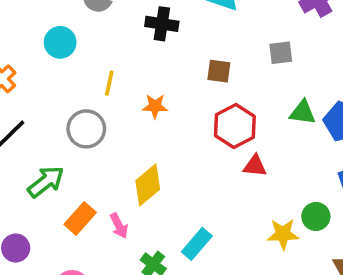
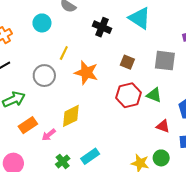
gray square: (281, 53) -> (165, 61), size x1.5
orange star: (155, 106) -> (86, 73), size x1.6
green triangle: (303, 112) -> (154, 95), moved
red triangle: (255, 166) -> (163, 126), moved
pink arrow: (119, 226) -> (49, 135), turned 64

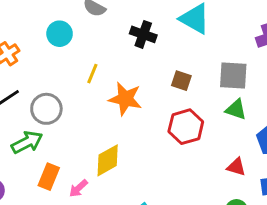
gray circle: (44, 76) -> (46, 109), moved
green triangle: (154, 95) -> (236, 109), moved
orange rectangle: (28, 125) -> (49, 177), turned -30

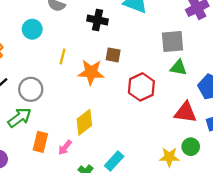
brown square: (181, 81) -> (113, 55), moved
red triangle: (236, 167) -> (185, 112), size x1.5

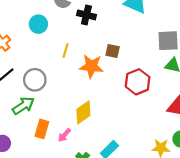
black cross: (97, 20) -> (86, 15), moved

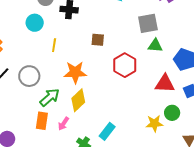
cyan circle: (38, 24) -> (35, 23), moved
orange star: (91, 66) -> (75, 72), moved
green arrow: (23, 106) -> (50, 97), moved

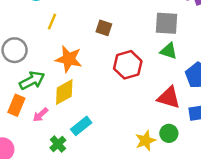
yellow star: (154, 123) -> (145, 141), turned -30
cyan rectangle: (107, 131) -> (81, 126), moved

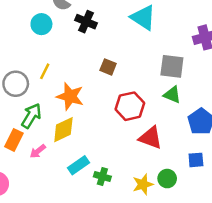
yellow line: (52, 22) -> (45, 71), moved
green arrow: (32, 81) -> (31, 116), turned -35
red triangle: (169, 98) -> (150, 138), moved
green cross: (58, 144) -> (102, 177), moved, turned -35

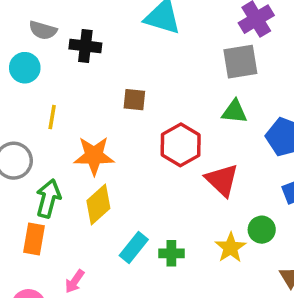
gray square: (172, 66) -> (240, 62), moved
yellow line: (45, 71) -> (52, 117), moved
red triangle: (150, 138) -> (222, 180), turned 40
pink arrow: (38, 151) -> (75, 281), moved

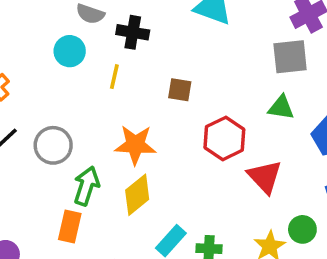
yellow line: (52, 117) -> (114, 77), moved

